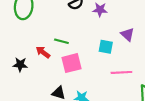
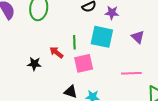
green line: (61, 41) -> (74, 42), turned 72
cyan square: (106, 47) -> (102, 37), moved, size x1.6

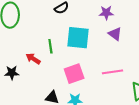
purple star: (112, 13) -> (106, 13), moved
pink square: (84, 63) -> (74, 74), moved

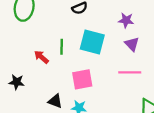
pink line: (112, 72) -> (130, 72), moved
black star: (12, 73) -> (17, 82), moved

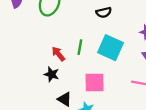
black star: (17, 82) -> (52, 74), moved

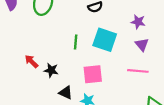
red arrow: (58, 54) -> (31, 61), moved

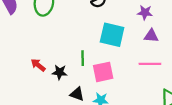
green line: (76, 42) -> (83, 58), moved
purple triangle: (142, 44) -> (151, 36), turned -40

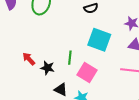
pink square: (103, 72) -> (87, 72), turned 36

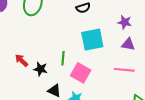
cyan square: (99, 40) -> (92, 40), turned -30

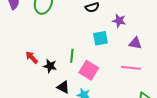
purple star: (125, 22) -> (119, 21), moved
cyan square: (92, 40) -> (101, 38), size x0.7

